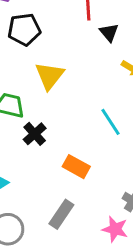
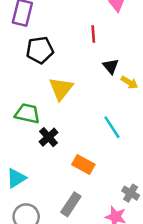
black triangle: (109, 32) -> (111, 66), moved

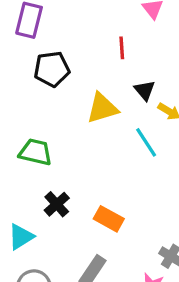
yellow triangle: (61, 89) -> (102, 108), moved, turned 35
cyan line: (112, 127) -> (146, 142), moved
black cross: (49, 137) -> (57, 204), moved

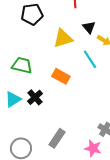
orange rectangle: (109, 219) -> (61, 76), moved
cyan triangle: (21, 237) -> (13, 99), moved

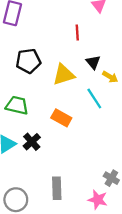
black pentagon: (32, 14) -> (28, 61), moved
gray rectangle: (57, 138) -> (57, 188), turned -36

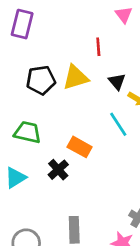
yellow triangle: (64, 75) -> (76, 77), moved
black cross: (32, 142) -> (58, 170), moved

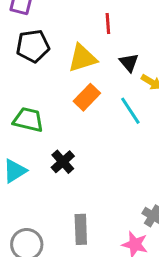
black pentagon: (41, 80) -> (33, 46), moved
orange rectangle: (80, 147) -> (87, 97), moved, turned -75

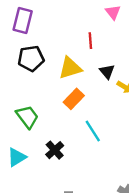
cyan line: (130, 111) -> (93, 131), moved
green trapezoid: (28, 120) -> (27, 117), turned 40

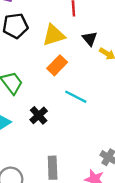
cyan line: (93, 131) -> (76, 97), turned -30

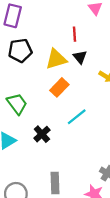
black triangle: (90, 39) -> (80, 57), moved
cyan line: (76, 97) -> (77, 117), turned -66

